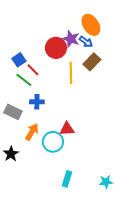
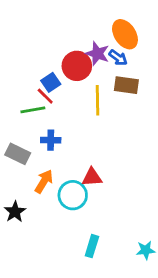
blue square: (19, 60) -> (51, 82), moved
brown rectangle: (92, 62) -> (126, 85), turned 54
green line: (24, 80) -> (33, 110), turned -48

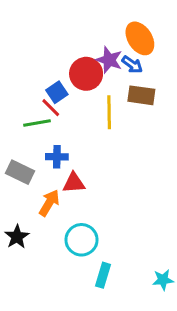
red triangle: (92, 177) -> (74, 183), moved
cyan circle: (73, 195) -> (81, 240), moved

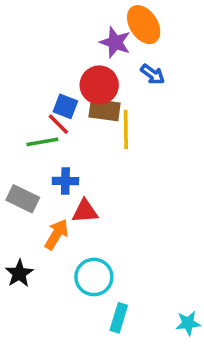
orange ellipse: (140, 38) -> (144, 25), moved
purple star: (109, 60) -> (115, 42), moved
blue square: (57, 92) -> (65, 106), turned -35
brown rectangle: (141, 95) -> (105, 110), moved

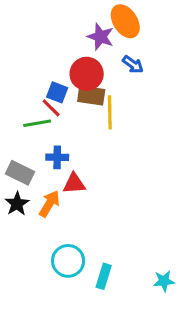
black star: (19, 273) -> (17, 204), moved
cyan circle: (94, 277) -> (68, 261), moved

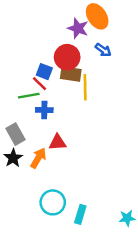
blue cross: (57, 157) -> (44, 110), moved
gray rectangle: (20, 173) -> (15, 134), turned 35

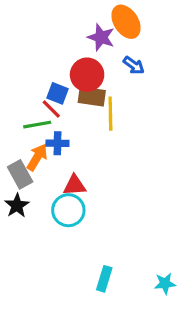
orange arrow: (38, 158) -> (37, 157), moved
cyan circle: (53, 202) -> (68, 210), moved

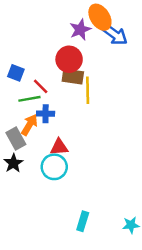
purple star: (101, 37) -> (80, 30), turned 30
blue arrow: (134, 65) -> (115, 35), moved, size x1.5
blue square: (57, 93) -> (16, 73), moved

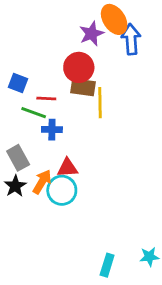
blue arrow: (115, 35) -> (131, 39), turned -130
red line: (41, 86) -> (46, 98), turned -42
green line: (29, 99) -> (34, 113), turned 30
orange arrow: (29, 125) -> (42, 182), moved
cyan rectangle: (83, 221) -> (107, 265), moved

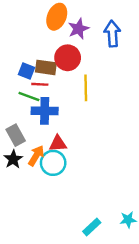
orange ellipse: (114, 19) -> (57, 17), moved, turned 55
blue square: (18, 83) -> (27, 71), moved
brown rectangle: (83, 87) -> (46, 67), moved
blue cross: (52, 130) -> (45, 111), size x1.5
cyan rectangle: (107, 265) -> (92, 227), turned 30

